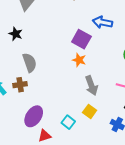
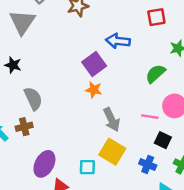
purple square: (81, 39) -> (94, 64), turned 30
yellow square: (90, 111) -> (112, 152), size x1.5
cyan square: (68, 122) -> (87, 167), turned -32

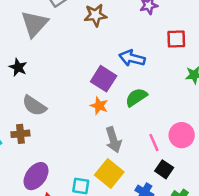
purple square: (94, 64) -> (104, 79), turned -30
green semicircle: (155, 74) -> (136, 97), moved
gray semicircle: (33, 99) -> (34, 106), turned 140
pink line: (150, 117) -> (154, 142), turned 49

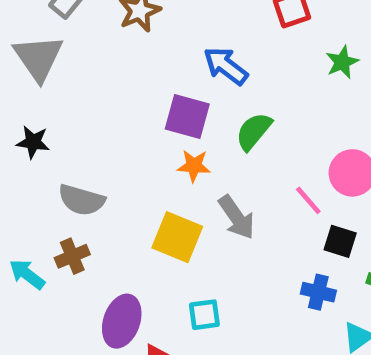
blue arrow: (132, 58) -> (226, 66), turned 40
yellow square: (109, 174) -> (177, 237), moved

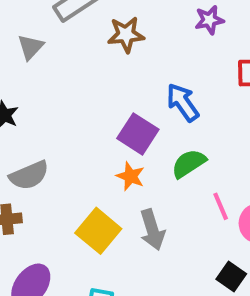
gray triangle: (38, 58) -> (31, 47), size x0.6
gray semicircle: (81, 200) -> (29, 175), turned -57
pink line: (308, 200) -> (221, 206), moved

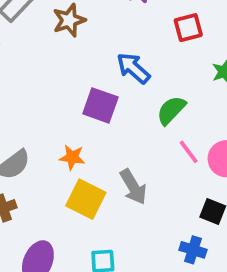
green semicircle: (189, 163) -> (171, 110), moved
orange star: (131, 176) -> (72, 157), moved

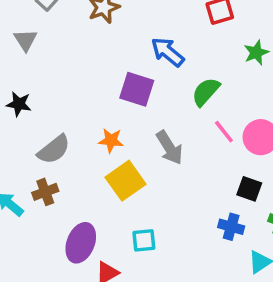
gray arrow: (133, 187) -> (169, 148), moved
yellow square: (86, 199) -> (126, 181), turned 30

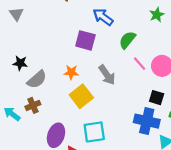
black star: (19, 104) -> (20, 63), moved
blue cross: (231, 227) -> (147, 121), size x1.6
cyan square: (144, 240) -> (94, 132), size x1.5

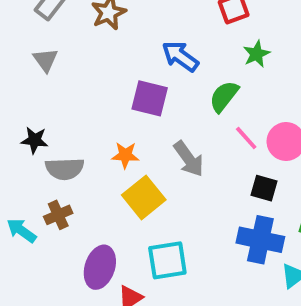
gray triangle: (16, 14) -> (45, 60), moved
green star: (157, 15) -> (256, 54), moved
gray semicircle: (37, 79) -> (65, 169), turned 40
black square: (157, 98) -> (264, 188), moved

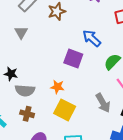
gray arrow: (189, 159) -> (103, 103), moved
yellow square: (144, 197) -> (65, 110), turned -30
brown cross: (58, 215) -> (27, 114), moved, turned 32

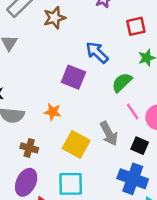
yellow square: (65, 110) -> (76, 144), moved
brown cross: (27, 114) -> (29, 148), moved

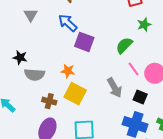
blue arrow: (97, 52) -> (68, 23), moved
yellow square: (76, 144) -> (75, 94), moved

